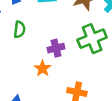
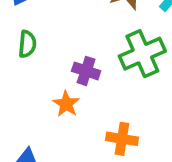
purple cross: (56, 48) -> (86, 71), turned 35

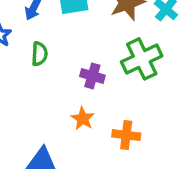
orange star: (66, 104) -> (83, 119), moved

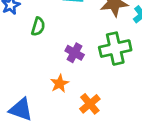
orange cross: (126, 135) -> (90, 104), turned 30

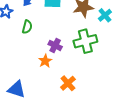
orange star: (60, 84) -> (45, 61), moved

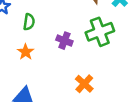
orange star: (45, 61) -> (26, 52), moved

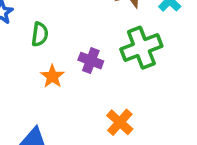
orange star: (26, 52) -> (52, 76), moved

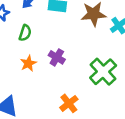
green cross: (141, 48) -> (103, 72), moved, turned -32

